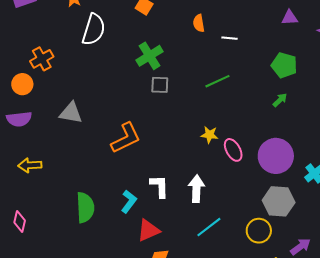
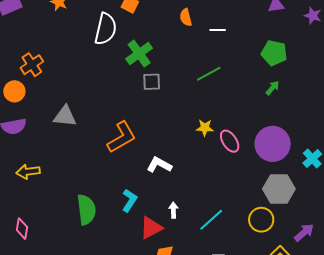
white semicircle: (94, 30) -> (106, 29), moved
white L-shape: (159, 186) -> (159, 165), moved, turned -55
white arrow: (196, 189) -> (173, 210), moved, size x0.6

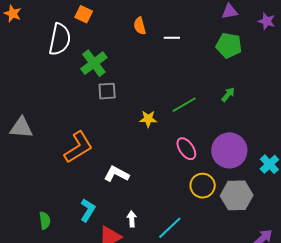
green pentagon: (274, 53) -> (229, 45), moved
green line: (209, 74) -> (184, 105), moved
yellow star: (205, 128) -> (148, 119), moved
green semicircle: (86, 210) -> (45, 220), size x0.6
yellow circle: (261, 220) -> (203, 186), moved

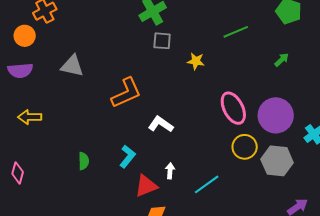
green line: (184, 105) -> (236, 32), moved
yellow star: (148, 119) -> (196, 61), moved
pink ellipse: (186, 149) -> (233, 108), size x1.4

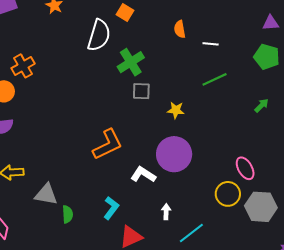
gray triangle: (72, 66) -> (46, 194), moved
pink ellipse: (233, 108) -> (245, 168), moved, size x0.7
purple circle: (276, 115) -> (174, 154), moved
white arrow: (170, 171) -> (166, 212), moved

